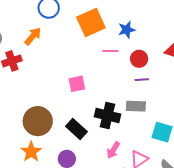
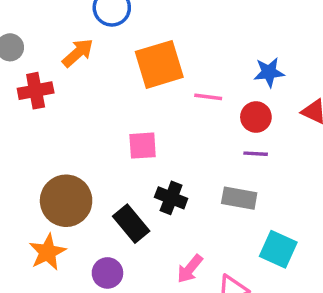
orange square: (91, 23) -> (159, 64), moved
blue star: (127, 30) -> (269, 72), moved
black cross: (108, 115) -> (171, 198), moved, size x0.7

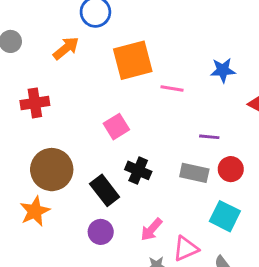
red cross: (36, 91) -> (35, 103), moved
red circle: (256, 117) -> (231, 169), moved
pink square: (143, 146) -> (116, 127), turned -30
purple circle: (107, 273) -> (101, 232), moved

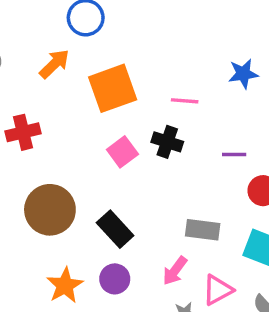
orange square: (133, 60) -> (113, 88), moved
black cross: (138, 170) -> (167, 142), moved
gray rectangle: (194, 173) -> (203, 230), moved
orange star: (35, 211) -> (65, 285), moved

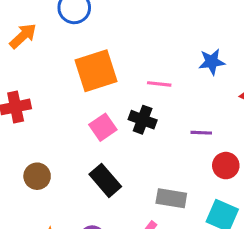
orange arrow: (54, 64) -> (23, 36), moved
brown circle: (50, 210) -> (37, 176), size x0.6
black rectangle: (115, 229) -> (105, 180), moved

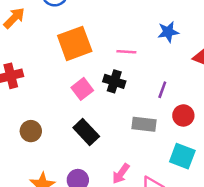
purple line: (201, 133) -> (162, 90), turned -70
gray rectangle: (171, 198) -> (144, 124), moved

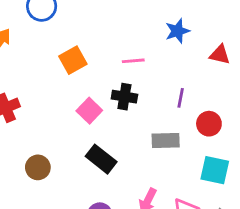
orange square: (75, 43) -> (73, 60), size x0.7

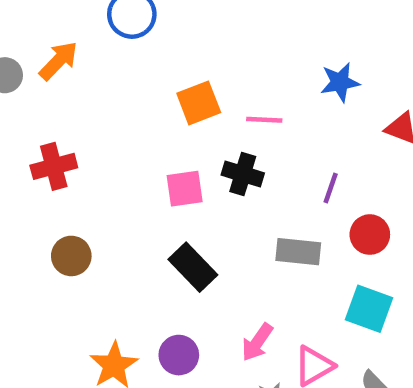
orange square: (73, 60) -> (199, 103), moved
pink square: (89, 111) -> (185, 189), turned 30
brown circle: (38, 167) -> (71, 256), moved

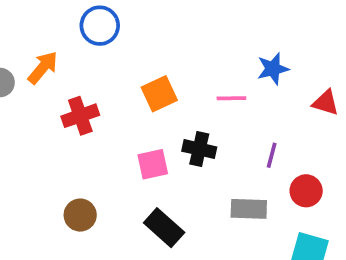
pink line: (264, 120) -> (231, 98), moved
red cross: (54, 166) -> (80, 116), moved
brown circle: (71, 256) -> (80, 215), moved

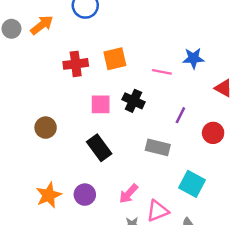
red cross: (80, 116) -> (76, 64), moved
red circle: (306, 191) -> (213, 133), moved

